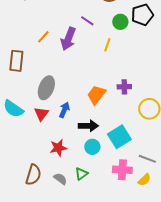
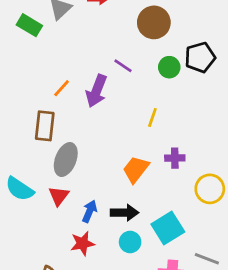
yellow line: (107, 45) -> (152, 118), moved
brown rectangle: (16, 61) -> (45, 126), moved
blue arrow: (64, 110) -> (90, 211), moved

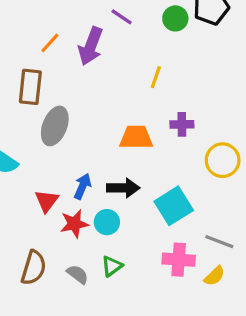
orange trapezoid: (136, 169) -> (136, 137), turned 52
red triangle: (59, 196) -> (47, 201), moved
cyan circle: (130, 242) -> (107, 222), moved

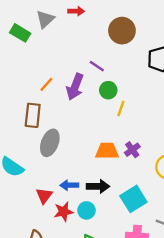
green circle: (175, 18) -> (108, 90), moved
purple cross: (182, 124) -> (132, 150), moved, turned -35
blue arrow: (82, 186) -> (69, 185), turned -114

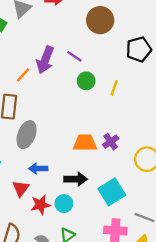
purple arrow: (75, 87) -> (45, 60), moved
yellow line: (121, 108) -> (114, 88), moved
blue arrow: (69, 185) -> (38, 169), moved

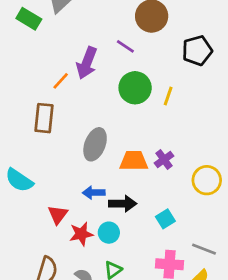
purple line: (74, 56) -> (125, 46), moved
green circle: (86, 81) -> (135, 88), size x1.5
gray ellipse: (27, 135) -> (95, 144), moved
blue arrow: (38, 169) -> (94, 193), moved
cyan square: (112, 192) -> (165, 219), size x0.6

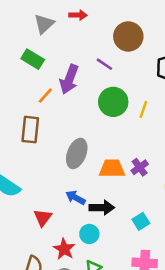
green rectangle: (29, 19) -> (33, 59), moved
blue arrow: (94, 193) -> (75, 197), turned 30
red star: (81, 234) -> (64, 249), moved, turned -30

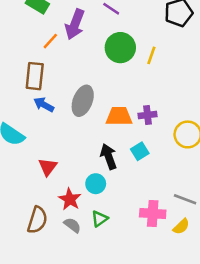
purple cross: (140, 167) -> (148, 115), turned 30
blue arrow: (75, 197) -> (44, 105), moved
black arrow: (102, 208) -> (109, 156), turned -110
cyan square: (141, 221) -> (140, 151), moved

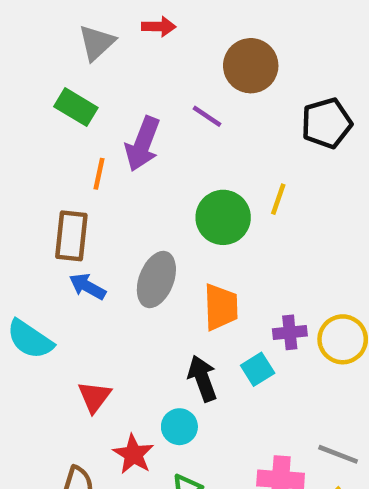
orange line: (50, 41) -> (99, 174), turned -30
green circle: (120, 48) -> (223, 217), moved
purple cross: (148, 115) -> (290, 332), moved
orange trapezoid: (119, 116) -> (221, 307), turned 88

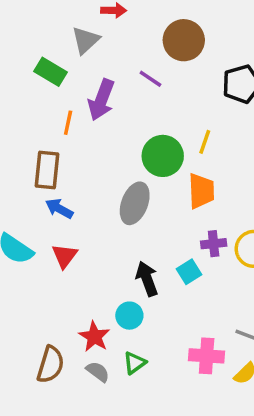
gray triangle: (97, 43) -> (86, 40), moved
gray ellipse: (156, 280) -> (135, 203), moved
orange trapezoid: (221, 307) -> (201, 191), moved
red triangle: (94, 397) -> (65, 256), moved

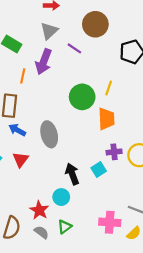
gray triangle: (86, 40) -> (49, 31), moved
gray ellipse: (135, 203) -> (49, 134), moved, turned -35

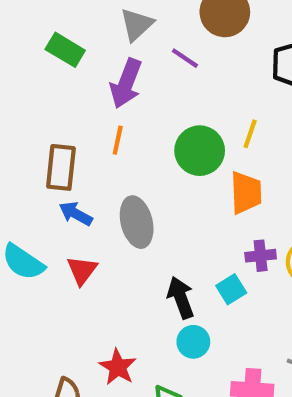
orange line: (23, 76) -> (118, 140), moved
cyan circle: (61, 197) -> (193, 342), moved

